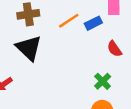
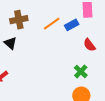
black triangle: (29, 48) -> (10, 43), moved, size x0.6

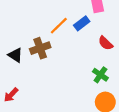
brown cross: (19, 20) -> (40, 48), moved

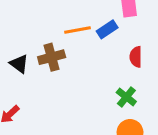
orange line: (59, 26) -> (78, 30), turned 30
red semicircle: (106, 43) -> (136, 57), turned 42

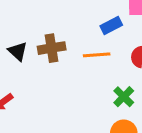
orange line: (78, 30) -> (97, 55), moved

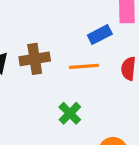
green cross: (124, 97) -> (70, 113), moved

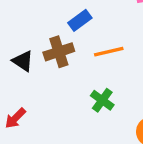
blue rectangle: (100, 35) -> (80, 20), moved

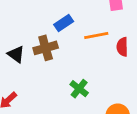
orange line: (109, 52) -> (96, 36), moved

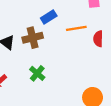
green cross: (79, 89) -> (37, 73), moved

